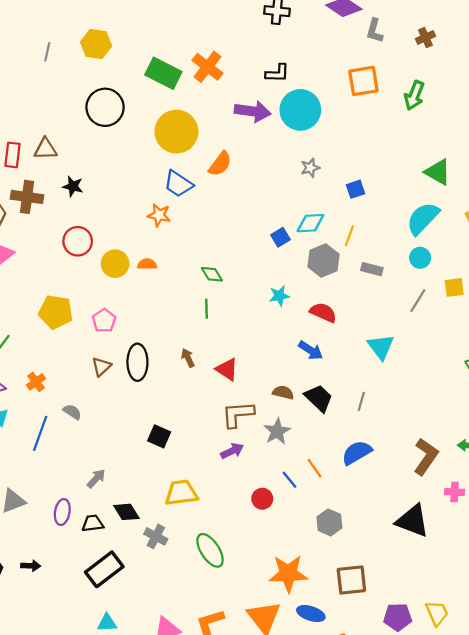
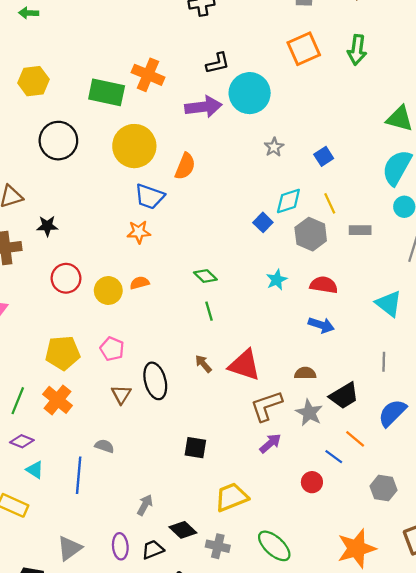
yellow line: (349, 236) -> (330, 203), turned -30
red triangle: (227, 369) -> (244, 365), size x1.4
orange cross: (36, 382) -> (58, 400), moved, size x1.5
black trapezoid: (319, 398) -> (344, 396), moved, turned 120

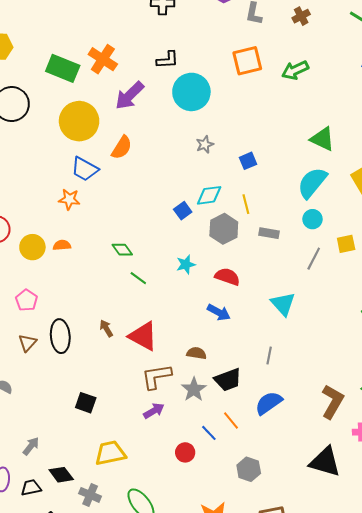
green arrow: (357, 50) -> (295, 70), turned 48
purple arrow: (203, 107) -> (129, 95), moved, turned 132
green line: (209, 311) -> (138, 278), moved, turned -48

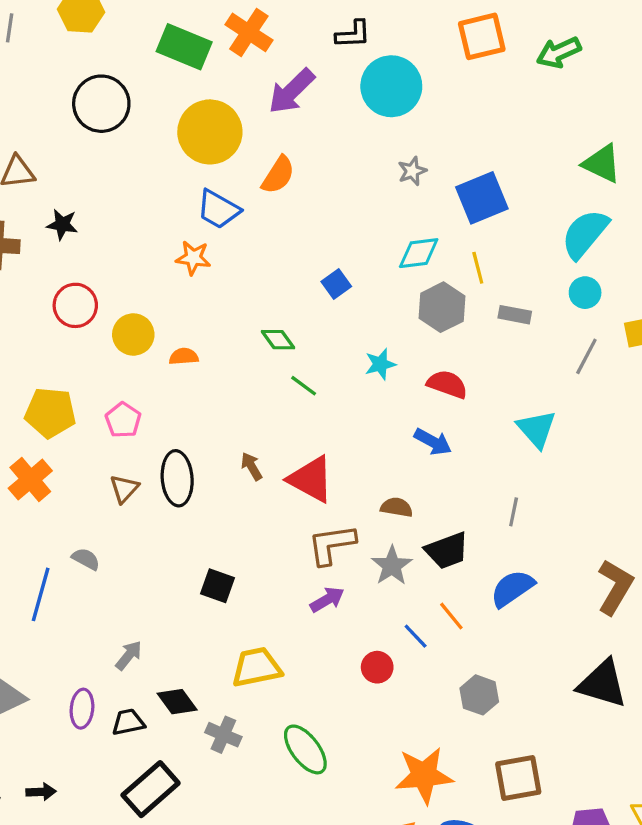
blue square: (248, 161) -> (482, 198), size x1.8
blue square: (183, 211) -> (336, 284), moved
orange semicircle: (62, 245) -> (184, 357), moved

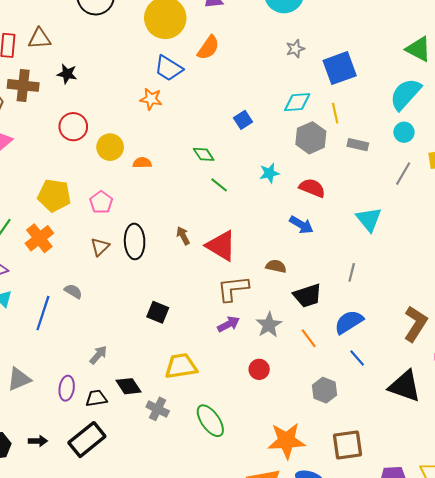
gray star: (392, 566) -> (269, 325), moved
blue line: (416, 636) -> (357, 358), moved
black rectangle: (151, 789) -> (87, 440), moved

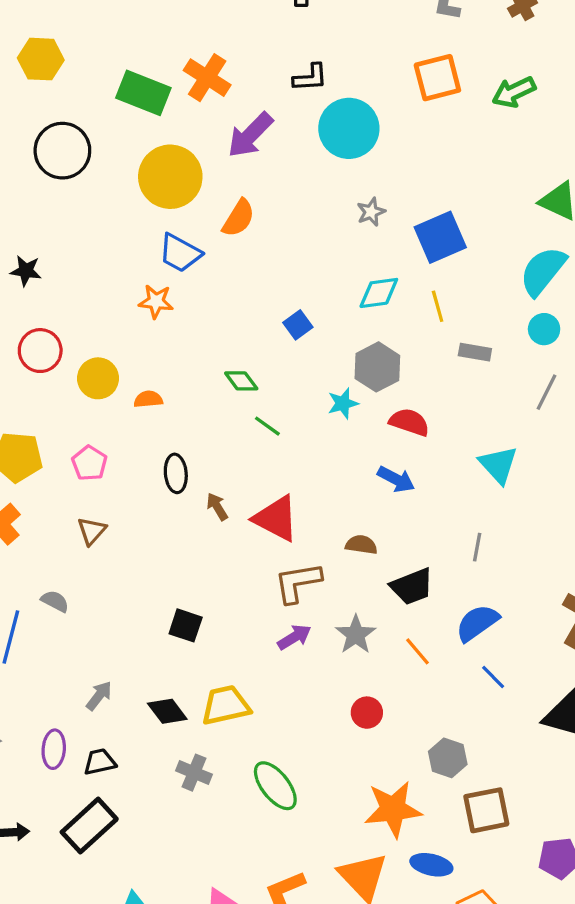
gray hexagon: (311, 138) -> (377, 367), moved
black ellipse: (135, 241) -> (176, 473), moved, size x0.7
red circle: (259, 369) -> (367, 713), moved
black diamond: (129, 386) -> (167, 711), moved
gray hexagon: (325, 390) -> (448, 758), moved

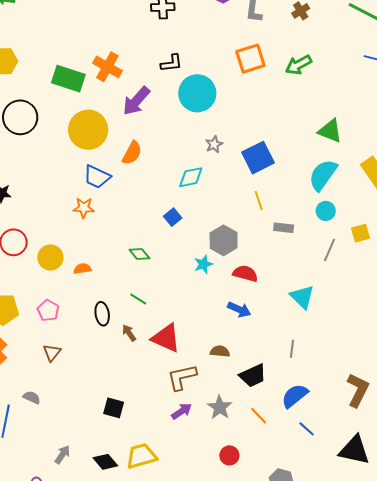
cyan diamond: (379, 293) -> (191, 177), moved
green line: (267, 426) -> (138, 299), moved

